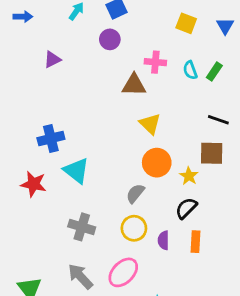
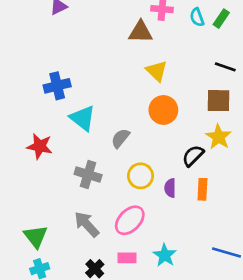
yellow star: (189, 176) -> (219, 137), moved, size x1.4
red star: (34, 184) -> (40, 146), moved
gray semicircle: (135, 193) -> (120, 138), moved

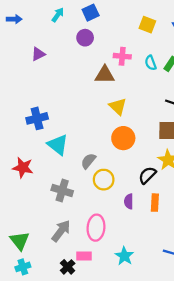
yellow circle: (141, 176) -> (104, 180), moved
pink ellipse: (130, 220) -> (96, 228), turned -40
gray arrow: (87, 224) -> (61, 231), turned 80
pink rectangle: (127, 258) -> (84, 256), moved

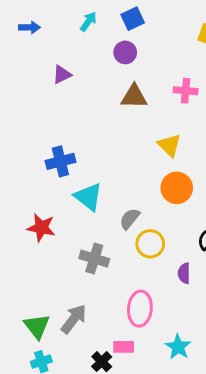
pink cross: (122, 56) -> (186, 91), moved
brown triangle: (105, 75) -> (134, 97), moved
gray arrow: (61, 231) -> (74, 319), moved

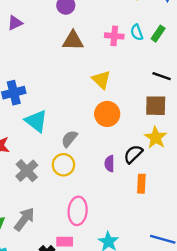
yellow circle: (150, 244) -> (63, 165), moved
gray cross: (94, 259) -> (27, 171), moved, turned 30
purple semicircle: (184, 273) -> (110, 164), moved

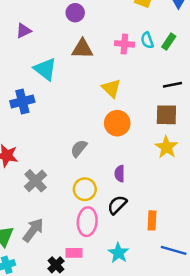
black line: (162, 76) -> (172, 85), turned -30
cyan triangle: (36, 121) -> (45, 69), moved
black semicircle: (133, 154) -> (117, 205), moved
yellow circle: (63, 165) -> (85, 189), moved
orange rectangle: (141, 184) -> (152, 220), moved

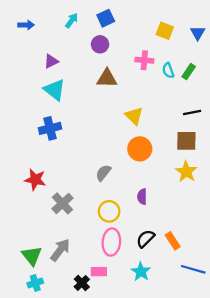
pink cross: (124, 44) -> (144, 60), moved
cyan triangle: (45, 69) -> (55, 90), moved
black semicircle: (117, 205) -> (145, 239), moved
orange rectangle: (152, 220) -> (173, 241), turned -36

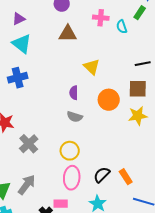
green rectangle: (189, 72) -> (140, 13), moved
orange circle: (140, 149) -> (109, 100), moved
yellow star: (186, 172) -> (138, 116), turned 30
gray semicircle: (103, 173) -> (75, 117), moved, turned -112
purple semicircle: (142, 197) -> (74, 93), moved

